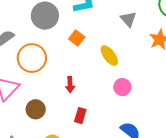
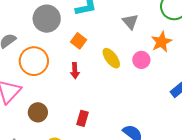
red arrow: (70, 85) -> (75, 71), moved
pink circle: (122, 87) -> (141, 60), moved

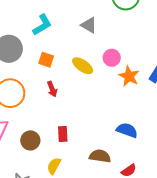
orange star: (161, 42) -> (129, 76), moved
red rectangle: (82, 118) -> (63, 134), moved

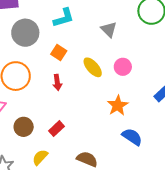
orange star: (129, 76) -> (118, 105), moved
blue semicircle: (127, 130) -> (132, 137), moved
red rectangle: (63, 134) -> (57, 129), turned 35

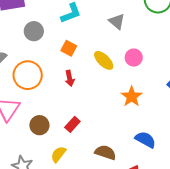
gray circle: (25, 33) -> (34, 31), size x0.7
blue semicircle: (132, 137) -> (145, 140), moved

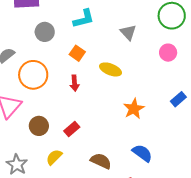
pink circle: (134, 58) -> (168, 53), moved
yellow ellipse: (104, 60) -> (110, 69), turned -30

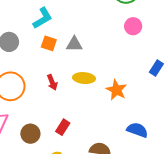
gray triangle: (128, 32) -> (74, 44), moved, turned -30
orange square: (77, 53) -> (49, 43), moved
yellow ellipse: (110, 69) -> (84, 78), moved

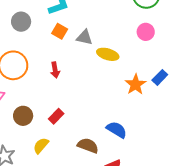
yellow ellipse: (84, 78) -> (108, 54), moved
orange star: (116, 90) -> (136, 84), moved
blue semicircle: (137, 130) -> (117, 130), moved

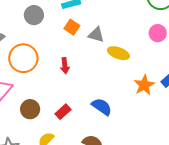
blue semicircle: (117, 130) -> (102, 107), moved

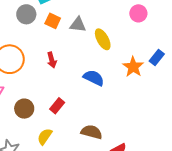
gray circle: (34, 15) -> (26, 14), moved
yellow ellipse: (118, 53) -> (103, 39), turned 50
blue semicircle: (102, 107) -> (94, 78), moved

